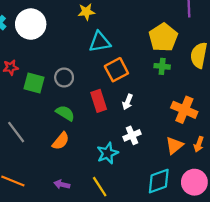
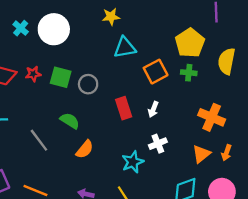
orange square: (116, 70) -> (156, 72), moved
green square: (34, 83) -> (61, 77), moved
green semicircle: (65, 113) -> (70, 121), moved

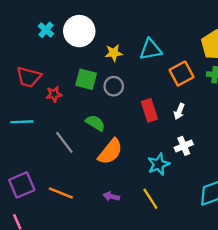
yellow star: (111, 17) -> (114, 53), moved
red star: (33, 74) -> (54, 94), moved
orange semicircle: (85, 149) -> (110, 152), size x1.4

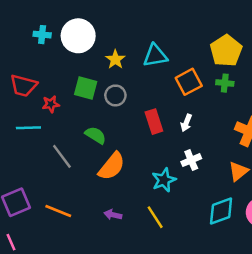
cyan cross: (46, 30) -> (42, 35), turned -35
yellow star: (114, 53) -> (115, 59), turned -30
cyan line: (22, 122) -> (28, 128), moved

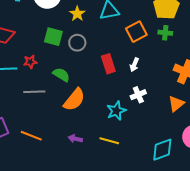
red star: (51, 104) -> (30, 62), moved
gray line: (62, 156) -> (34, 92), turned -55
cyan diamond: (221, 211) -> (162, 150), moved
yellow line: (155, 217) -> (109, 141), turned -42

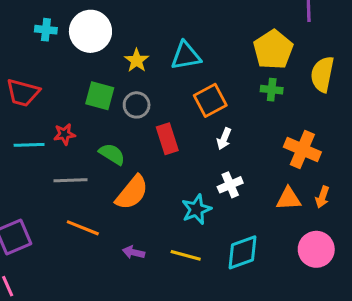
orange square: (136, 32) -> (210, 100), moved
red rectangle: (108, 64) -> (167, 139), moved
orange triangle: (176, 104) -> (289, 199), turned 36
orange line: (31, 136) -> (83, 228), moved
cyan diamond: (162, 150) -> (243, 252), moved

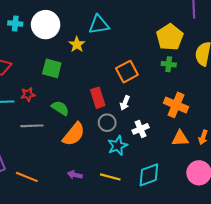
cyan triangle: (186, 56) -> (99, 25), moved
gray circle: (137, 105) -> (107, 123), moved
white arrow: (224, 139) -> (125, 103), moved
orange cross: (302, 150) -> (176, 105), moved
orange line: (83, 228) -> (27, 177), moved

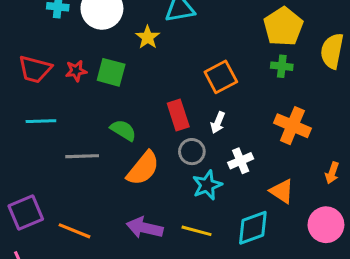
red star: (28, 95) -> (76, 71), moved
orange triangle: (180, 138) -> (282, 191), moved, turned 36
purple arrow: (75, 175) -> (145, 228), size x1.6

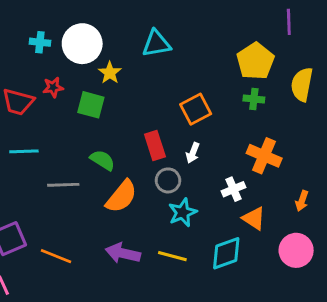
yellow star: (148, 37) -> (110, 73), moved
red star: (76, 71) -> (53, 87), moved
white cross: (241, 161) -> (233, 189), moved

